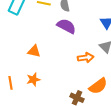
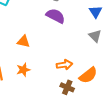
orange arrow: (86, 58) -> (64, 65), moved

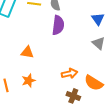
purple semicircle: (55, 16) -> (58, 25), turned 72
orange semicircle: (88, 75) -> (94, 83), turned 72

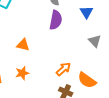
blue triangle: (98, 19) -> (87, 12), moved
orange arrow: (69, 74) -> (63, 69), turned -35

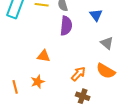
orange triangle: (23, 45) -> (44, 56), moved
orange semicircle: (87, 80) -> (106, 71), moved

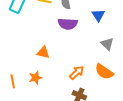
purple semicircle: (66, 26) -> (68, 24), turned 84

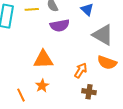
gray triangle: (107, 44) -> (103, 35), size x1.6
orange triangle: (43, 53) -> (43, 59), size x1.5

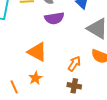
orange triangle: (43, 59) -> (37, 52), turned 30
brown cross: (89, 92) -> (74, 86), moved

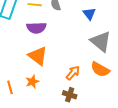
purple semicircle: (54, 18) -> (36, 28), moved

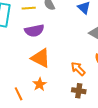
orange arrow: (73, 73) -> (78, 69), turned -77

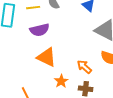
orange star: (40, 84) -> (61, 81), moved

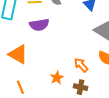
orange triangle: (47, 57) -> (18, 54), moved

